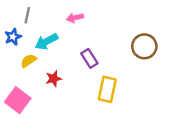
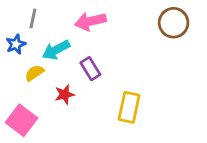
pink arrow: (75, 18) -> (90, 21), size x1.5
brown circle: (144, 46) -> (174, 23), moved
purple rectangle: (89, 58) -> (90, 69), moved

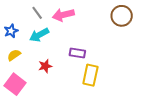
gray line: (33, 18) -> (37, 13), moved, turned -48
purple rectangle: (90, 69) -> (77, 53), moved, turned -49
yellow semicircle: (34, 73) -> (14, 55), moved

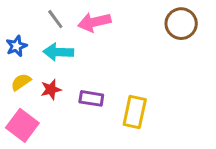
cyan arrow: (39, 35) -> (58, 52), turned 30
purple rectangle: (77, 53) -> (91, 98), moved
red star: (45, 66) -> (51, 89), moved

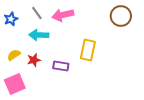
blue star: (16, 46) -> (11, 19), moved
yellow rectangle: (135, 112) -> (88, 50), moved
pink square: (22, 125) -> (15, 84), turned 30

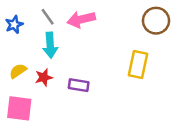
cyan arrow: (39, 35) -> (50, 45), turned -96
yellow rectangle: (88, 50) -> (138, 64), moved
pink square: (15, 84) -> (19, 108), turned 30

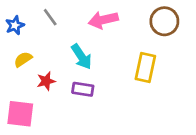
pink arrow: (81, 19) -> (103, 20), moved
cyan arrow: (50, 45) -> (81, 57), moved, turned -30
yellow semicircle: (18, 71) -> (23, 59), moved

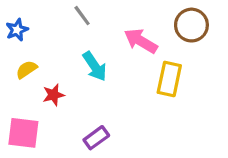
gray line: (50, 17) -> (82, 16), moved
pink arrow: (103, 20) -> (141, 41), moved, turned 44
purple rectangle: (83, 89) -> (96, 138), moved, turned -45

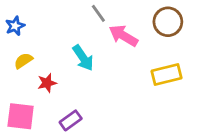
gray line: (82, 16) -> (98, 13), moved
yellow rectangle: (169, 79) -> (166, 75), moved, turned 64
purple rectangle: (96, 138) -> (71, 120), moved

